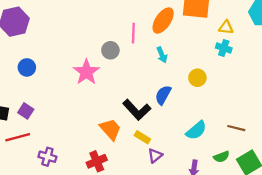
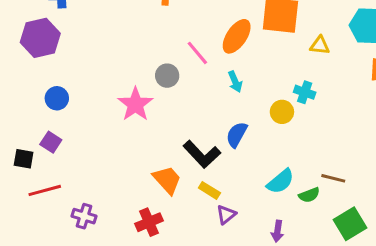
pink line: (133, 33) -> (197, 53), turned -42
cyan cross: (224, 48) -> (305, 92), moved
purple square: (26, 111) -> (51, 142), moved
green semicircle: (221, 157) -> (309, 195), moved

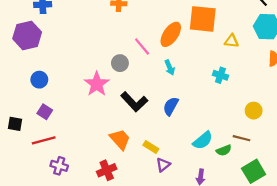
yellow circle: (282, 112) -> (254, 111), moved
purple square: (51, 142) -> (45, 112), moved
black L-shape: (202, 154) -> (134, 102), moved
red line: (45, 190) -> (44, 140), moved

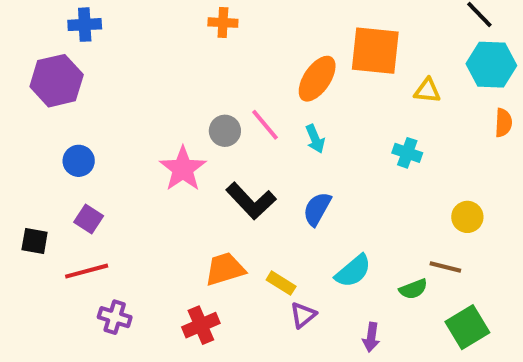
pink line: (142, 47) -> (265, 125), moved
orange trapezoid: (120, 139) -> (225, 269), turned -65
cyan semicircle: (203, 140) -> (353, 271), moved

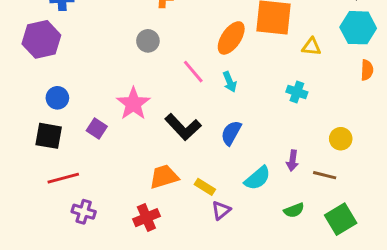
gray circle: (225, 131) -> (148, 41), moved
purple square: (89, 219) -> (97, 128), moved
black square: (35, 241) -> (49, 136), moved, size x1.4
green semicircle: (413, 289) -> (294, 210), moved
purple arrow: (371, 337) -> (292, 161), moved

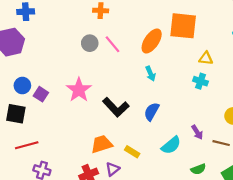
yellow triangle: (311, 47) -> (206, 58), moved
pink line: (193, 72) -> (113, 44), moved
purple square: (97, 128) -> (41, 94), moved
purple arrow: (292, 161) -> (197, 132), turned -40
purple triangle: (221, 210) -> (113, 169), moved

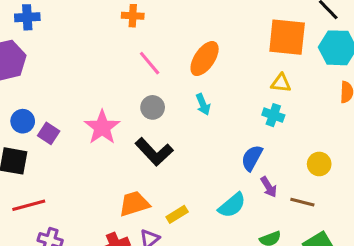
orange square: (183, 26) -> (287, 37), moved
gray circle: (90, 43) -> (153, 107), moved
blue semicircle: (152, 112) -> (252, 158), moved
yellow rectangle: (132, 152) -> (177, 214), turned -64

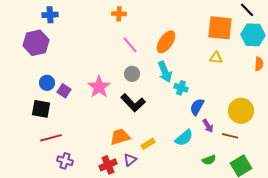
cyan arrow: (203, 104) -> (165, 72), size x1.5
cyan cross: (273, 115) -> (181, 88), moved
yellow circle: (319, 164) -> (241, 111), size x1.6

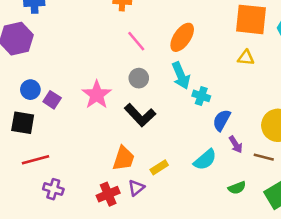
orange trapezoid: (120, 137) -> (123, 158), turned 125

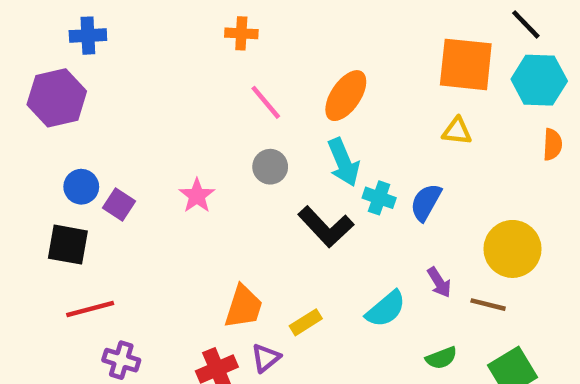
pink star: (97, 95) -> (197, 196), size x0.7
black L-shape: (140, 115) -> (326, 227), moved
blue semicircle: (222, 120) -> (426, 202), moved

